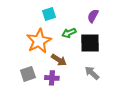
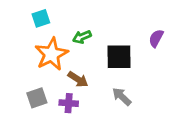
cyan square: (49, 14) -> (41, 18), moved
purple semicircle: (93, 16) -> (156, 38), moved
green arrow: (69, 33) -> (82, 37), moved

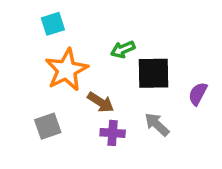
green arrow: (82, 37) -> (123, 49), moved
purple semicircle: (156, 38) -> (198, 94), moved
purple cross: (69, 103) -> (113, 133), moved

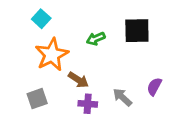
cyan square: (53, 24) -> (41, 19), turned -30
black square: (154, 73) -> (137, 31), moved
purple semicircle: (198, 94) -> (154, 87), moved

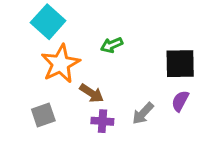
cyan square: (41, 19) -> (48, 22), size x1.5
black square: (137, 31) -> (180, 64), moved
gray arrow: (122, 97) -> (143, 113), turned -90

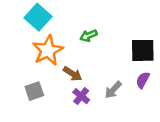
purple cross: (102, 121) -> (81, 96), turned 35

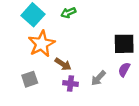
green arrow: (89, 36) -> (68, 13), moved
purple cross: (81, 96) -> (70, 83), turned -32

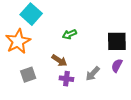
green arrow: (68, 13) -> (69, 34), moved
orange star: (42, 44) -> (18, 41), moved

